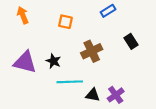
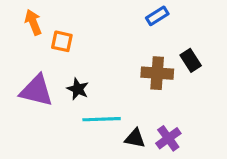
orange square: (65, 22) -> (62, 41), moved
brown cross: (92, 51) -> (157, 73), moved, turned 30

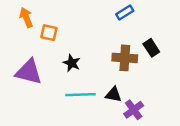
black star: (78, 89) -> (72, 63), moved
black triangle: (135, 138) -> (113, 95), moved

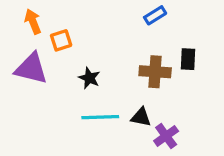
orange square: (49, 33) -> (61, 40), turned -30
black rectangle: (151, 48) -> (188, 59), turned 36
purple triangle: (29, 72) -> (31, 69), moved

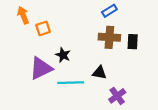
purple triangle: (31, 69) -> (41, 68), moved, turned -40
brown cross: (155, 72) -> (109, 37), moved
black triangle: (141, 117) -> (99, 73), moved

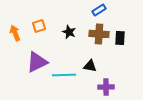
orange arrow: (23, 15) -> (15, 33), moved
black star: (63, 55) -> (69, 32), moved
purple cross: (117, 96) -> (106, 87), turned 35

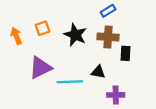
black star: (69, 32) -> (75, 35), size x1.5
black rectangle: (120, 38) -> (126, 53), moved

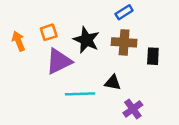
black rectangle: (126, 53) -> (153, 56), moved
purple triangle: (40, 68) -> (59, 61), moved
purple cross: (116, 95) -> (133, 109), turned -35

